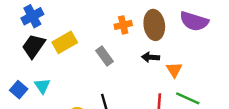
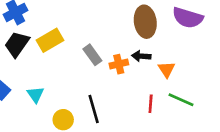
orange cross: (123, 25) -> (119, 64), moved
cyan triangle: (42, 86) -> (35, 95), moved

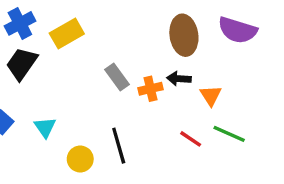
yellow rectangle: (50, 40) -> (67, 33), moved
red line: (151, 104) -> (191, 139), turned -60

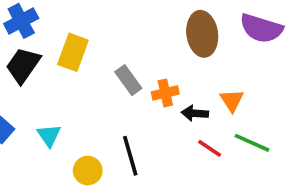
yellow rectangle: (67, 33) -> (73, 52), moved, turned -40
black arrow: (179, 79) -> (195, 113), moved

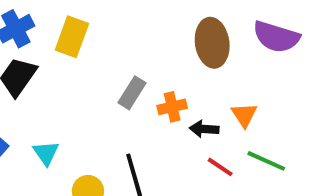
yellow rectangle: (73, 52) -> (72, 37), moved
gray rectangle: (128, 80) -> (132, 93), turned 68

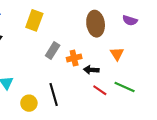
yellow rectangle: (72, 37) -> (34, 20), moved
purple semicircle: (276, 37) -> (130, 20), size x0.6
orange triangle: (244, 115) -> (117, 54), moved

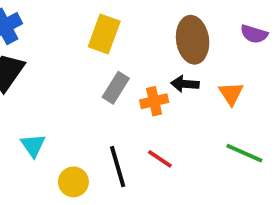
yellow rectangle: (34, 20) -> (104, 34), moved
black arrow: (91, 70) -> (185, 84), moved
red line: (100, 90) -> (160, 159), moved

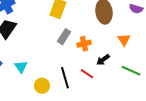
black arrow: (185, 84) -> (103, 60), moved, turned -40

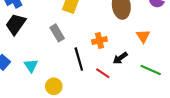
gray rectangle: (64, 37) -> (57, 33), moved, turned -63
black line: (65, 78) -> (79, 59), moved

